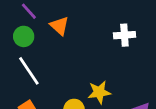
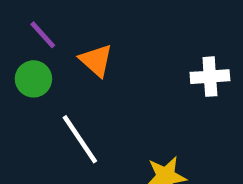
white line: (29, 71) -> (80, 139), moved

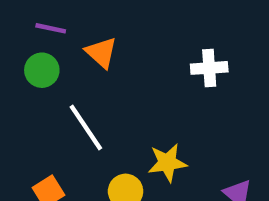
purple line: (43, 35) -> (51, 28), turned -36

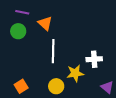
white cross: (209, 68) -> (94, 59), moved
white line: (86, 127) -> (53, 51), moved, turned 35

